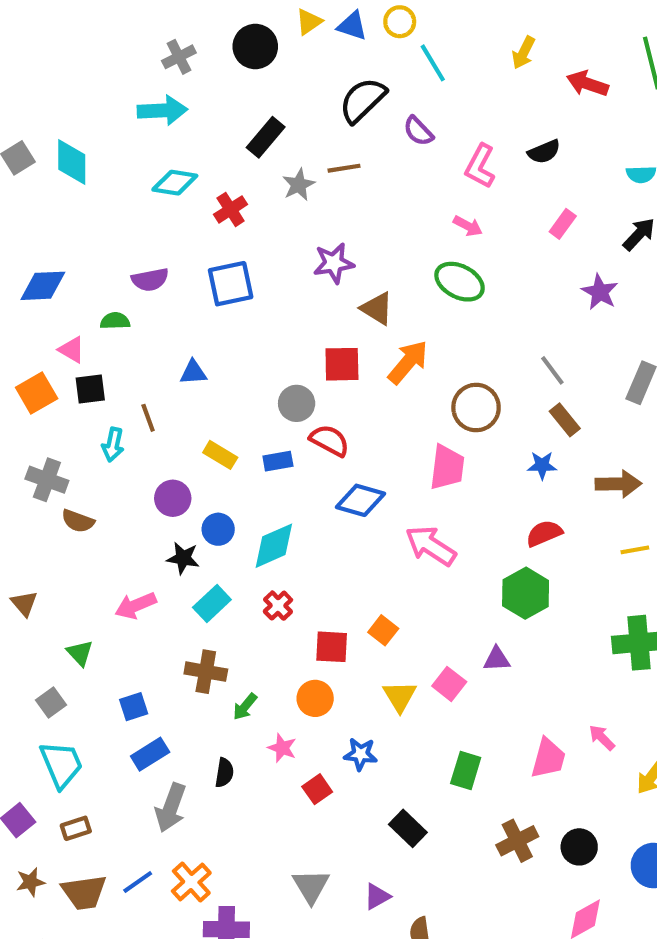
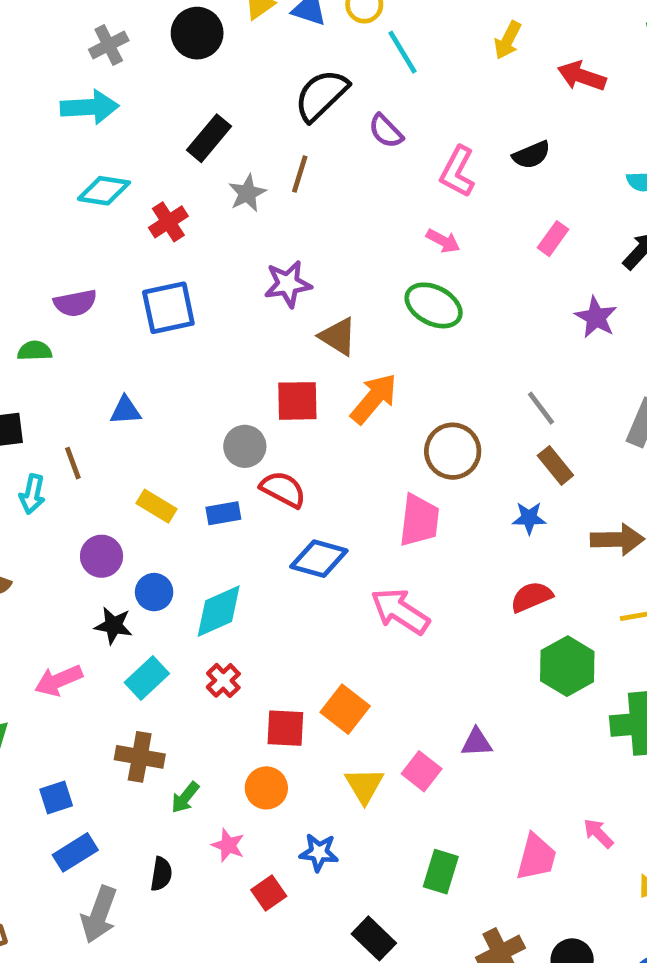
brown line: (344, 168) -> (300, 174), turned -64
green hexagon: (526, 593) -> (567, 666), moved
orange square: (383, 630) -> (345, 709), size x1.4

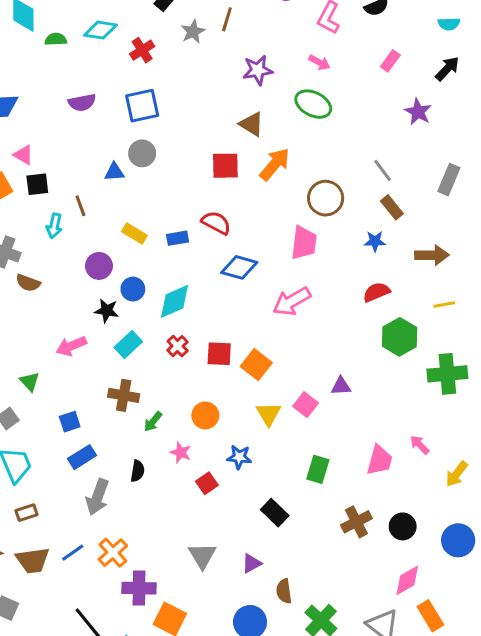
purple star: (288, 284) -> (258, 70), moved
green semicircle: (35, 351) -> (56, 39), moved
gray circle: (245, 446) -> (142, 153), moved
pink arrow: (400, 611) -> (292, 301), turned -63
red square: (285, 728) -> (219, 354), moved

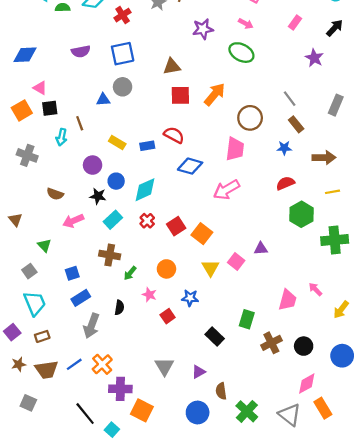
brown triangle: (252, 124) -> (172, 66), moved, turned -42
brown semicircle: (28, 283) -> (55, 194), moved
red square: (219, 354) -> (176, 226), turned -36
green rectangle: (318, 469) -> (247, 319), moved

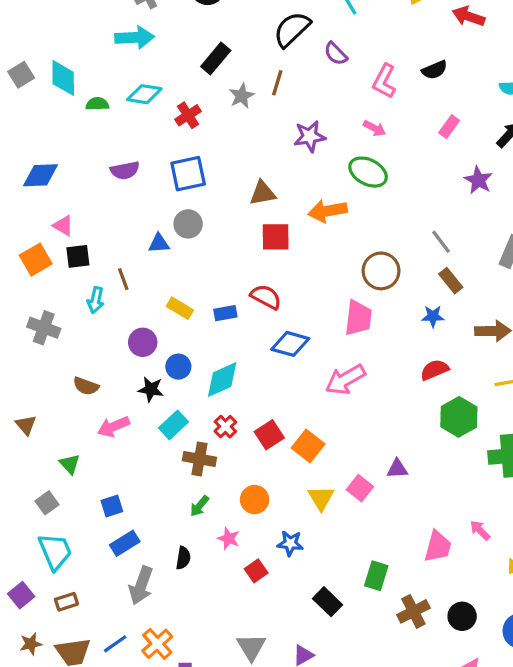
orange arrow: (215, 94) -> (328, 211), moved, turned -140
brown cross: (110, 255) -> (199, 459), moved

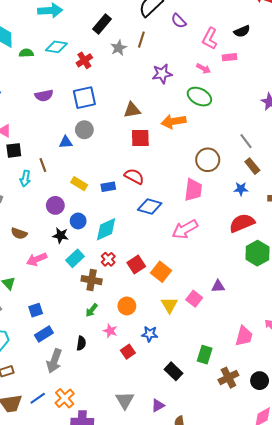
pink rectangle: (449, 127) -> (229, 57), moved, turned 48
red semicircle: (435, 370) -> (242, 223), size x1.4

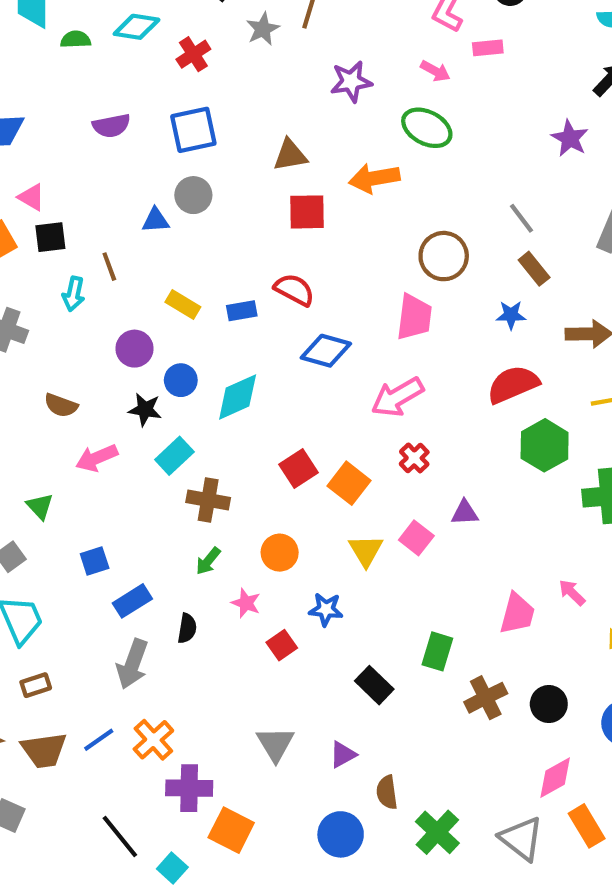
red cross: (108, 259) -> (414, 458), moved
blue rectangle: (44, 334) -> (132, 601), moved

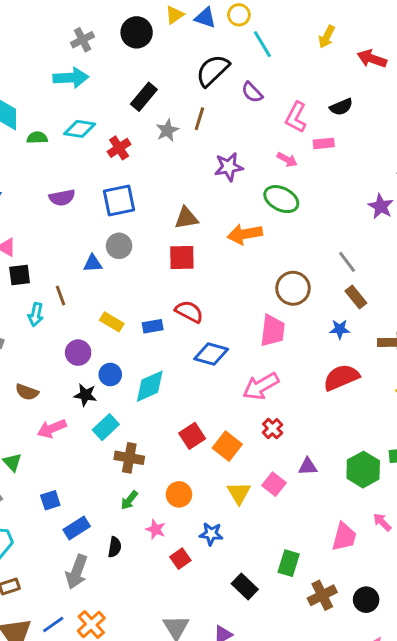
red square: (307, 212) -> (182, 258), moved
green hexagon: (545, 445) -> (363, 470), moved

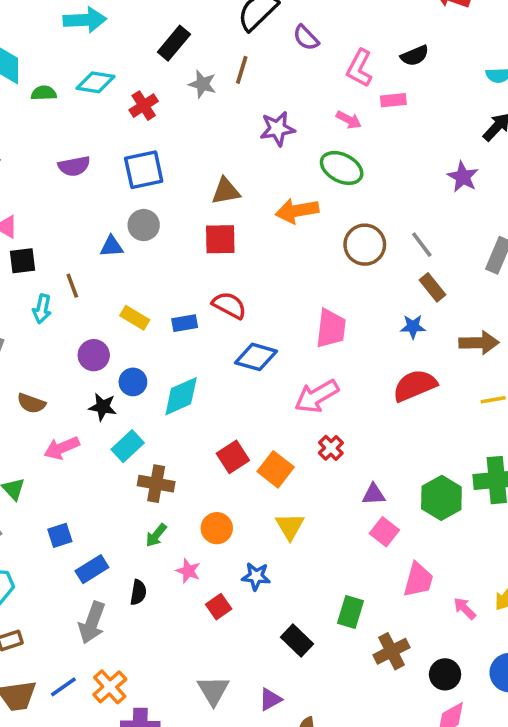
gray star: (167, 130) -> (203, 84), turned -30
brown circle: (293, 288) -> (365, 245), moved
pink square: (274, 484) -> (384, 532), moved
pink arrow: (382, 522) -> (465, 608), moved
black circle: (366, 600) -> (445, 674), moved

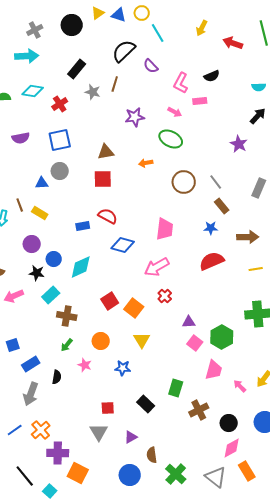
orange arrow: (297, 211) -> (146, 163), size x0.6
yellow rectangle: (135, 318) -> (40, 213), moved
green hexagon: (441, 498) -> (222, 337), moved
red square: (219, 607) -> (108, 408), moved, turned 32

